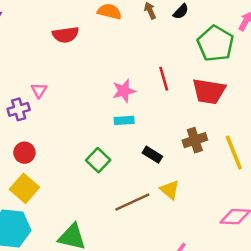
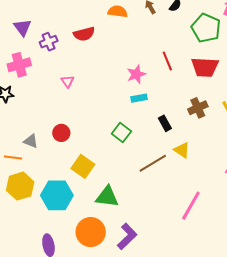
purple cross: (19, 109) -> (49, 42), moved
black rectangle: (152, 155) -> (165, 123), turned 35
yellow square: (24, 188) -> (83, 166), moved

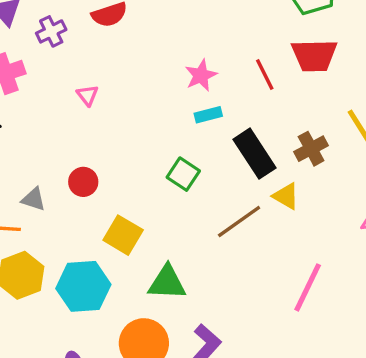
red line: (167, 61) -> (265, 74), moved
brown cross: (198, 108) -> (311, 149), moved
black rectangle: (165, 123) -> (254, 154), size x1.8

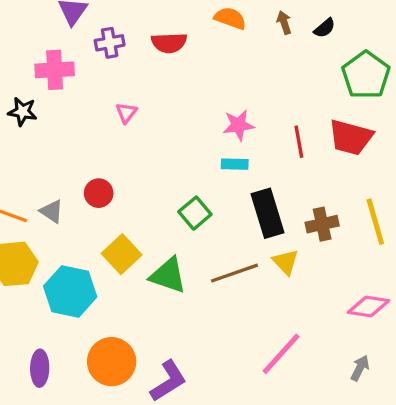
gray triangle: (34, 199) -> (52, 211), moved
green triangle: (167, 283) -> (168, 275), moved

